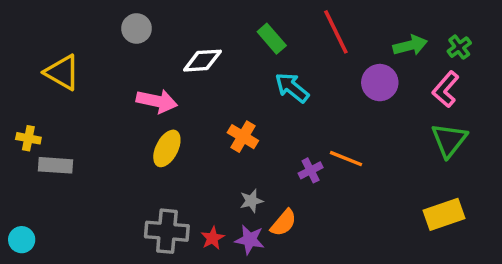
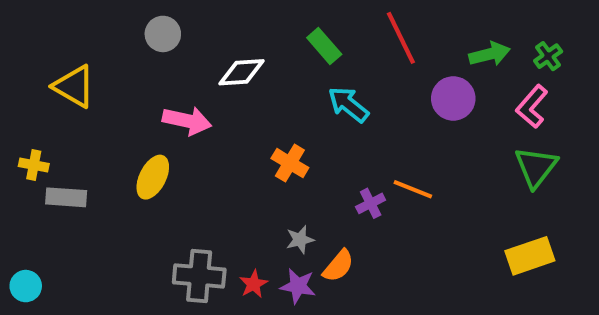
yellow ellipse: (167, 148) -> (153, 177), moved

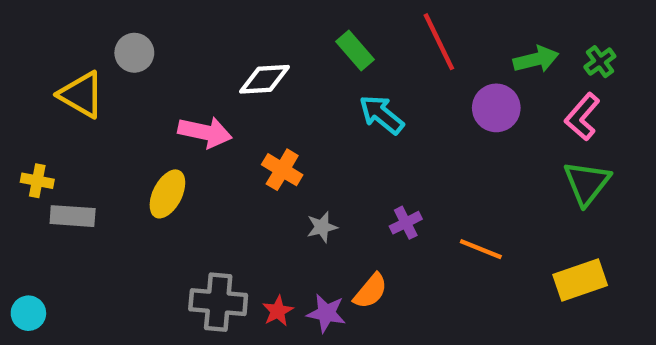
gray circle: (163, 34) -> (134, 53), moved
orange cross: (290, 163) -> (282, 170), moved
orange line: (413, 189) -> (481, 249), moved
gray star: (300, 240) -> (322, 227), moved

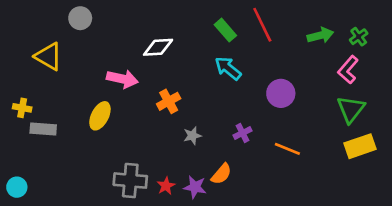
green rectangle: (355, 51) -> (225, 30), moved
gray circle: (134, 53) -> (80, 18), moved
purple circle: (496, 108) -> (281, 93), moved
orange cross: (282, 170) -> (169, 101), turned 30
yellow rectangle: (580, 280) -> (360, 146), moved

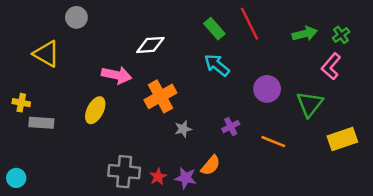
orange cross: (169, 101) -> (160, 96), size x1.4
green triangle: (351, 109) -> (310, 104), moved

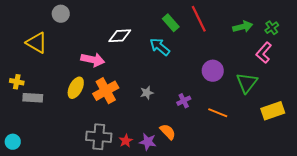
cyan arrow: (217, 65) -> (160, 47), moved
orange cross: (160, 96) -> (106, 91), moved
gray star: (183, 129) -> (147, 93), moved
orange semicircle: (211, 165) -> (168, 132), turned -84

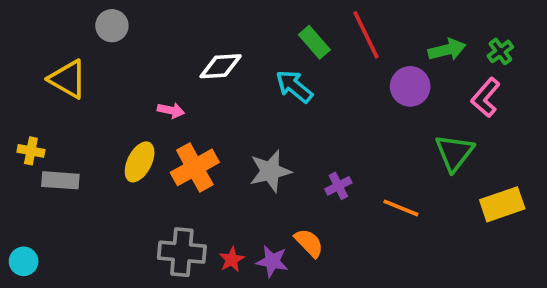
pink arrow: (93, 60) -> (171, 110), size x0.6
purple circle: (213, 71) -> (410, 86), moved
gray star: (147, 93) -> (270, 171), size x1.6

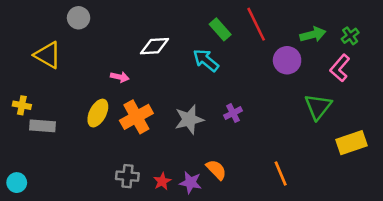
purple cross: (338, 186) -> (233, 113), moved
orange line: (401, 208) -> (281, 174), moved, turned 45
gray cross: (182, 252) -> (127, 176), size x0.7

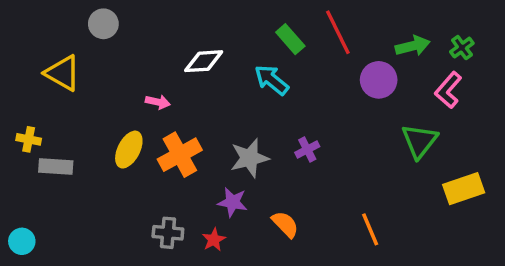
purple star: (191, 183) -> (233, 202), moved

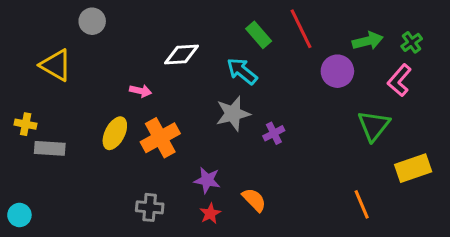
gray star: (250, 158) -> (233, 114), moved
orange line: (370, 229) -> (362, 204), moved
red star: (214, 240) -> (210, 213), moved

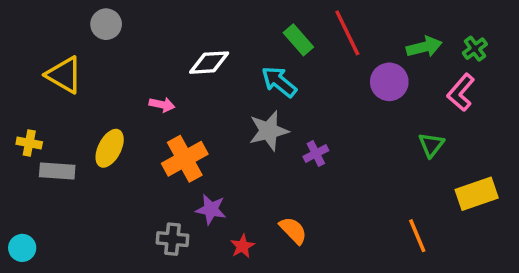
green triangle: (374, 126) -> (431, 145), size x0.7
yellow ellipse: (115, 133) -> (110, 148), moved
purple star: (207, 180) -> (211, 209), moved

